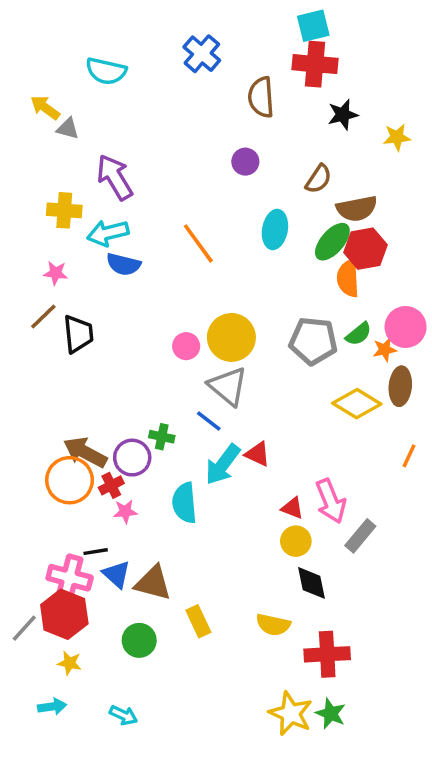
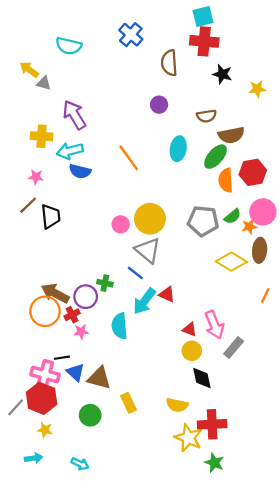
black star: (343, 115) -> (222, 74), turned 30
brown semicircle: (318, 179) -> (206, 116), turned 48
red hexagon: (365, 249) -> (253, 172), moved
yellow star: (291, 713) -> (188, 438), moved

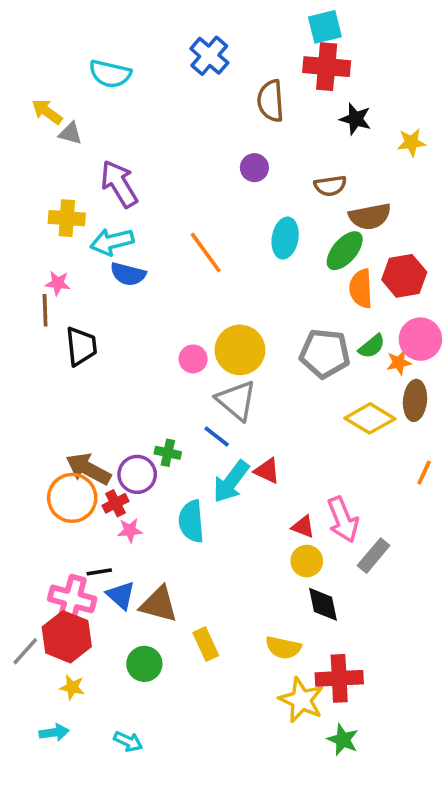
brown line: (28, 205) -> (45, 310), moved, turned -48

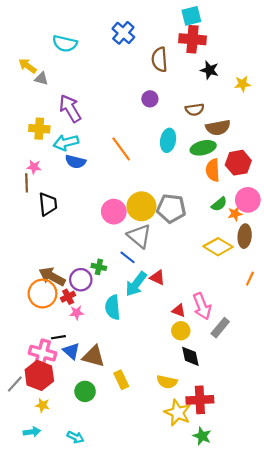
green ellipse: (345, 251) -> (203, 148), turned 35
gray pentagon: (325, 354) -> (171, 208), moved
pink circle: (193, 359) -> (114, 212), size x1.5

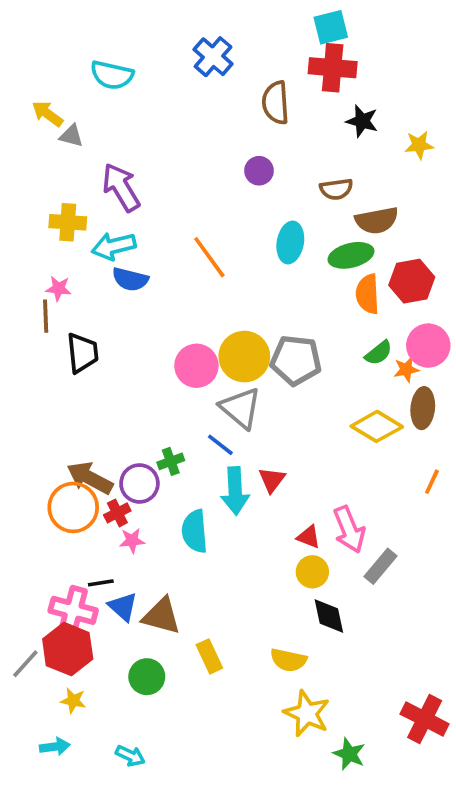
green cross: (99, 267) -> (171, 461), turned -32
red triangle: (157, 278) -> (272, 480), turned 42
cyan arrow: (136, 284) -> (235, 491), turned -40
red cross: (200, 400) -> (425, 719), moved, turned 30

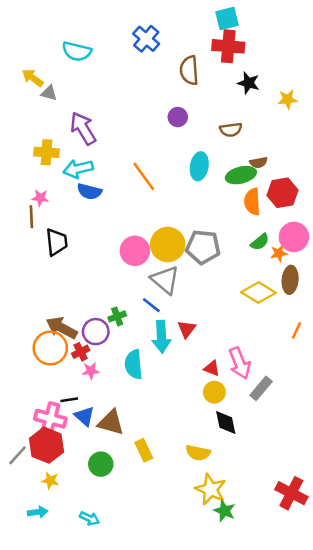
brown semicircle: (377, 220) -> (259, 162), moved, size x0.6
green star: (349, 754) -> (224, 511), moved

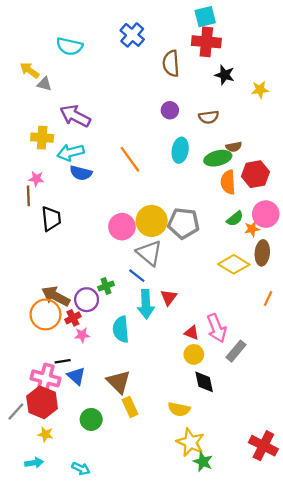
purple circle: (178, 117) -> (170, 110), moved
purple arrow: (83, 128) -> (75, 116), turned -32
brown triangle: (111, 422) -> (119, 382), moved, turned 30

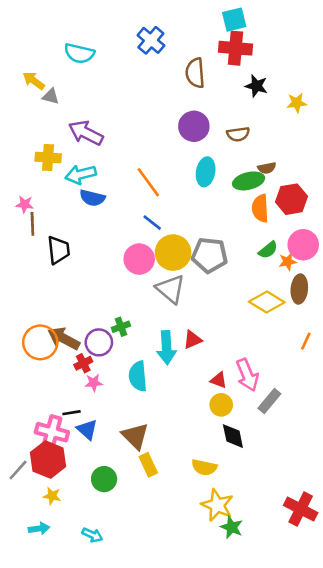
purple circle: (170, 110) -> (194, 126), size x1.5
pink star: (36, 179) -> (25, 204), moved
blue line: (137, 276) -> (152, 223), moved
red triangle: (169, 297) -> (193, 340), turned 30
orange circle: (45, 314) -> (40, 342), moved

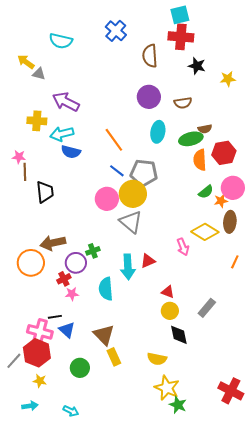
gray pentagon: (209, 255) -> (144, 173), moved
brown arrow: (64, 338) -> (53, 243), moved, turned -40
pink arrow: (247, 375) -> (183, 247), moved, size x0.7

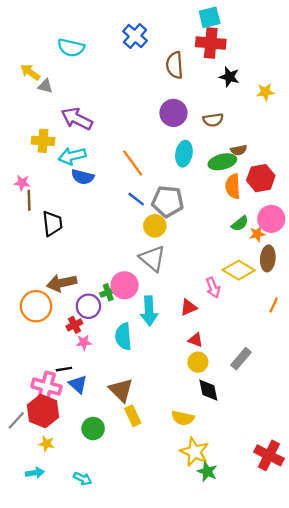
yellow circle: (133, 194) -> (155, 226), size x0.7
pink circle: (107, 199) -> (125, 285), moved
red triangle: (148, 261) -> (189, 307), moved

